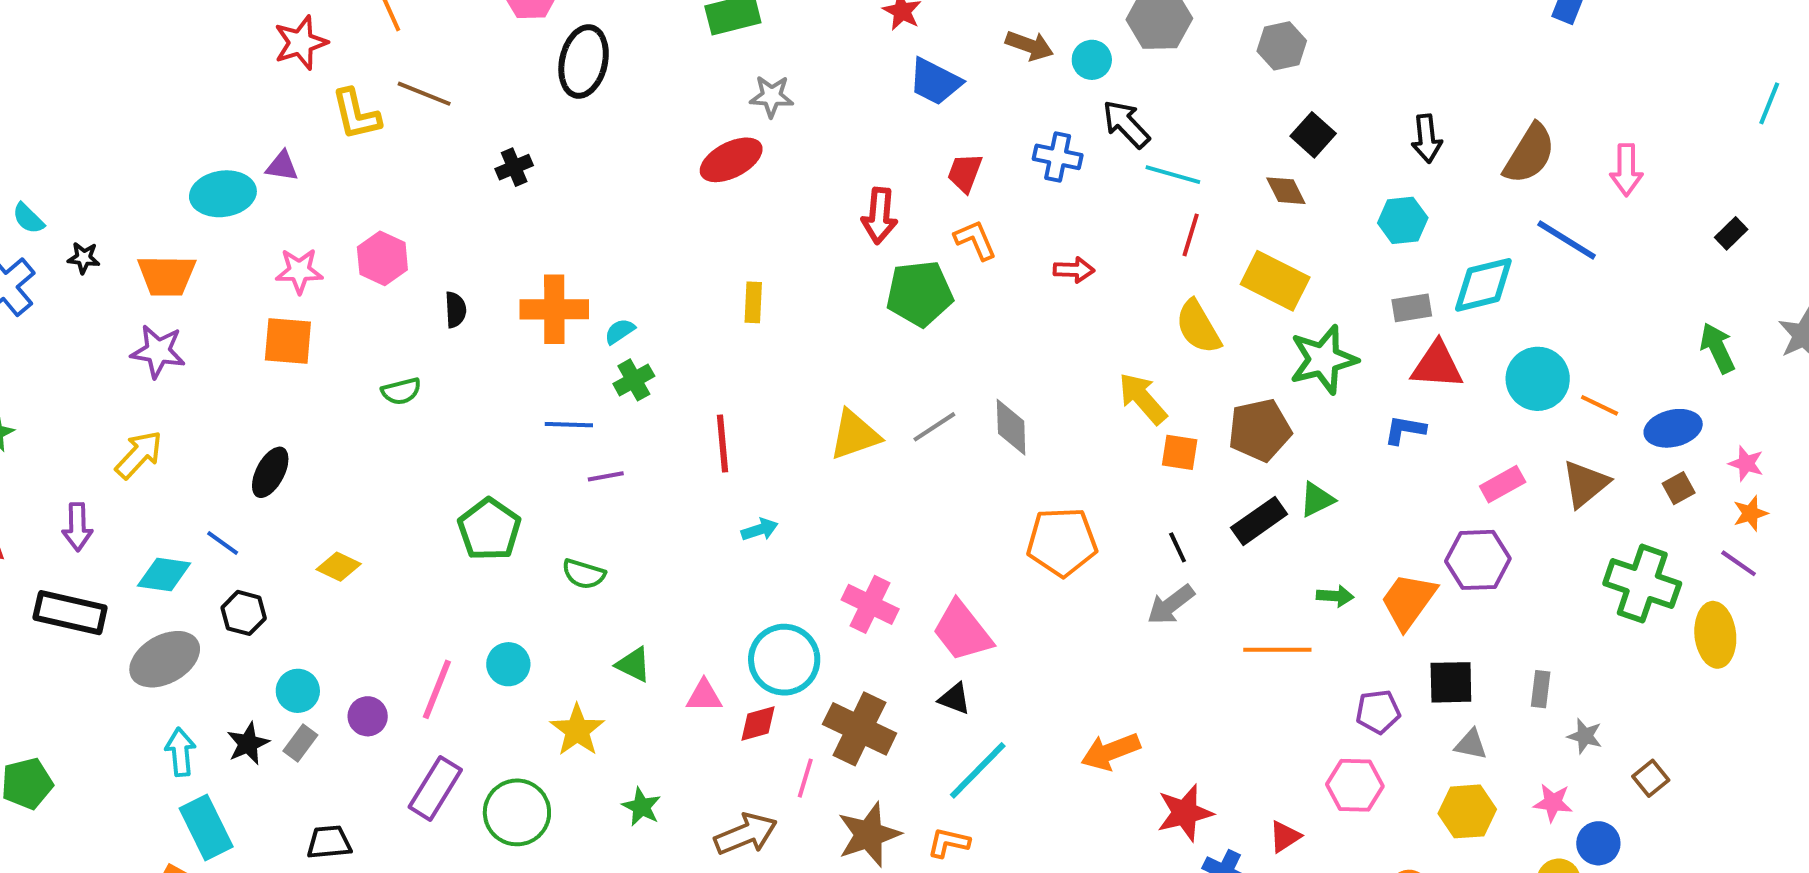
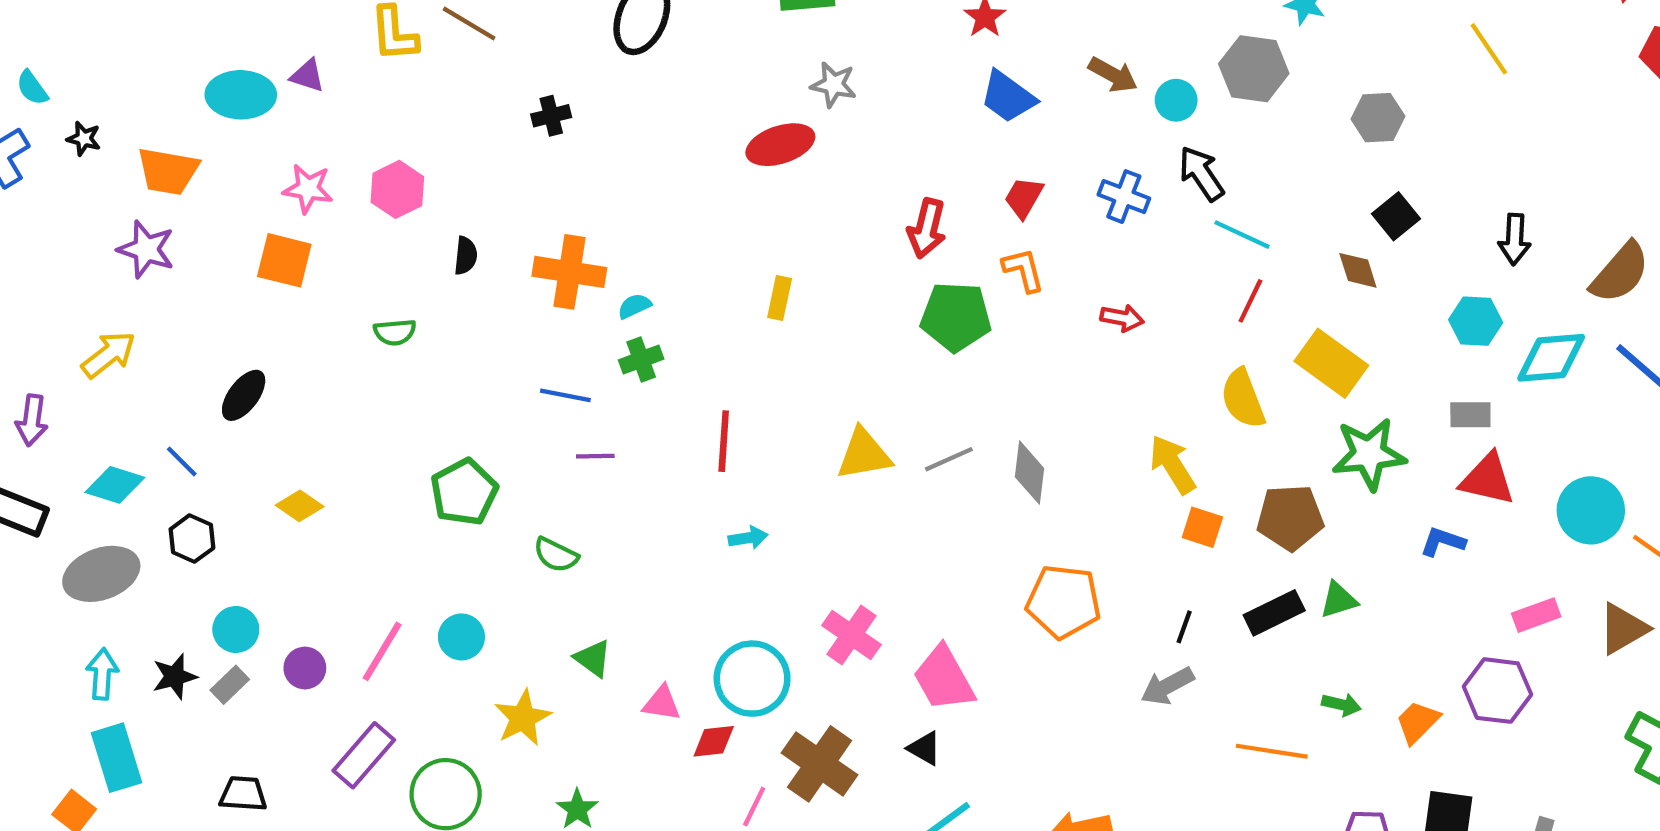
cyan diamond: (1483, 285) -> (1551, 358), moved
black line: (1178, 547) -> (1184, 627), turned 36
orange trapezoid: (1408, 601) -> (1418, 722), size x0.7

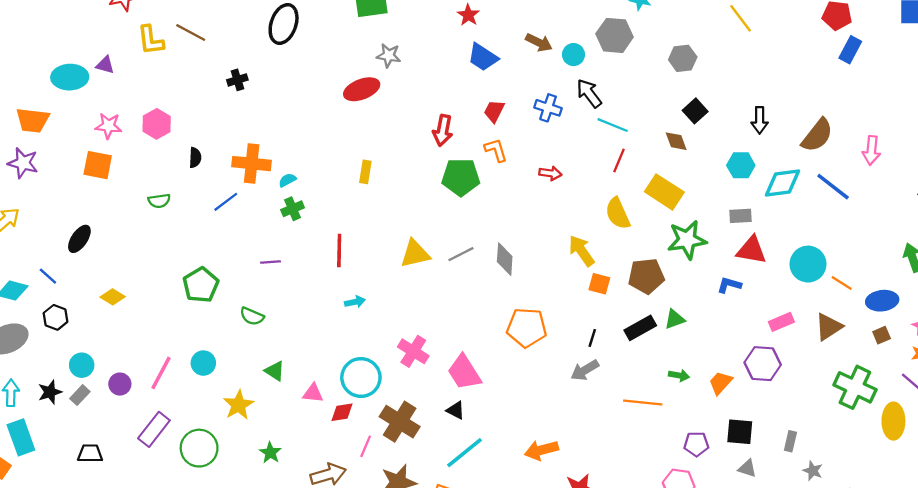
blue line: (565, 395) -> (226, 202), moved, turned -45

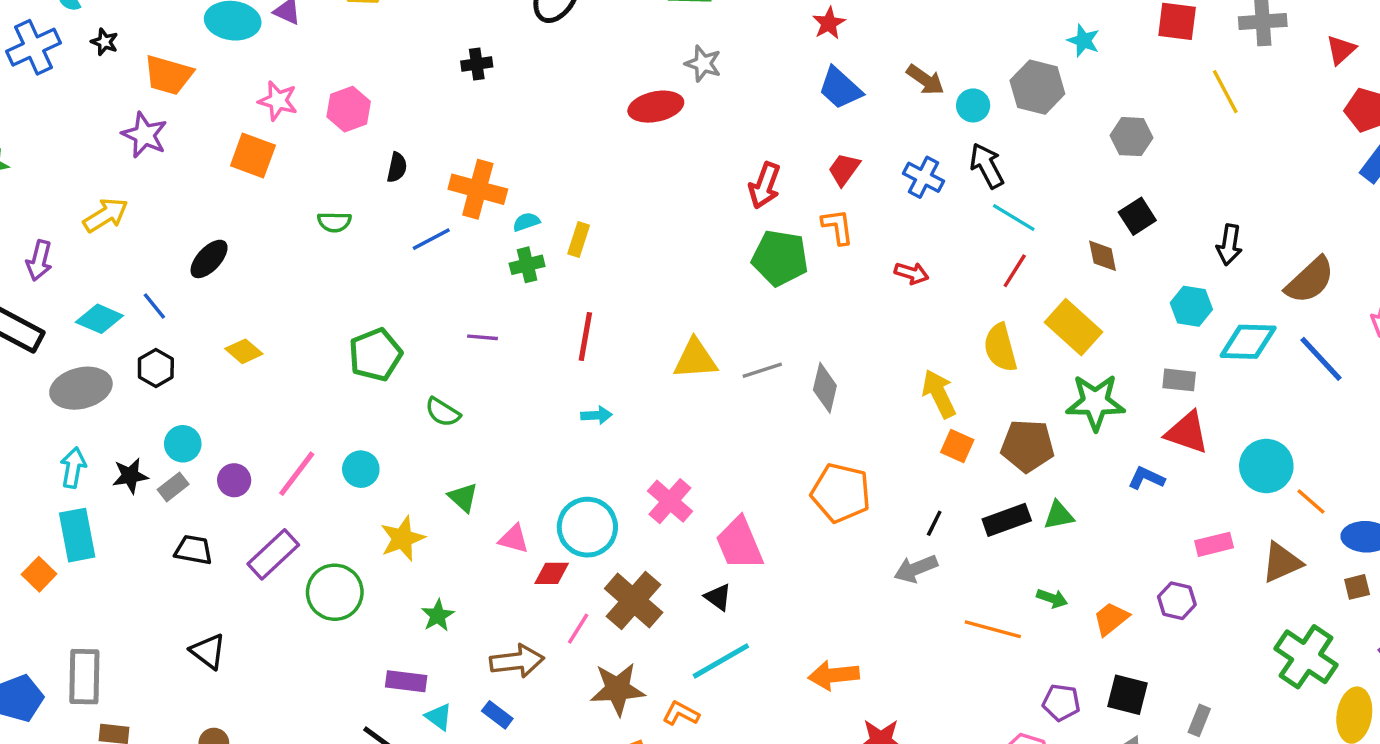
yellow rectangle: (365, 172) -> (579, 240), moved
purple hexagon: (763, 364) -> (1177, 601), size x0.7
black trapezoid: (90, 453) -> (193, 550), moved

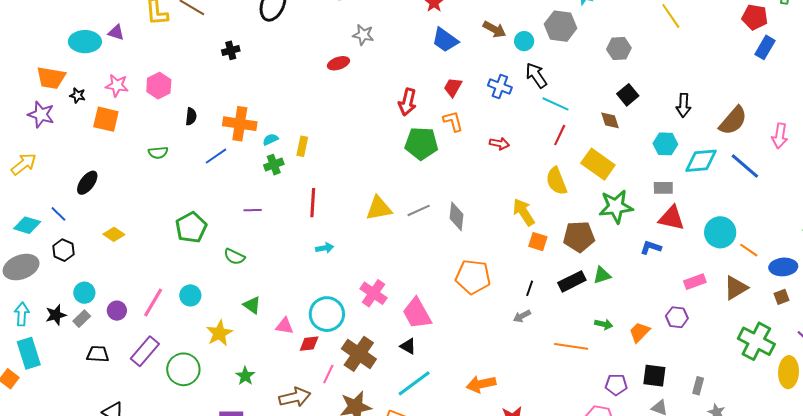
black star: (105, 42) -> (78, 95), moved
red ellipse: (656, 107) -> (338, 63), size x0.7
gray arrow: (916, 569) -> (522, 316), size x0.7

